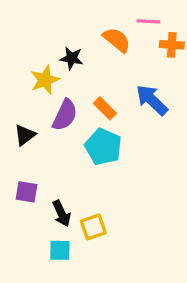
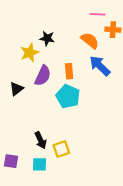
orange semicircle: (117, 40) -> (90, 41), moved
orange rectangle: (105, 108) -> (69, 71), turned 40
purple square: (26, 192) -> (11, 161), moved

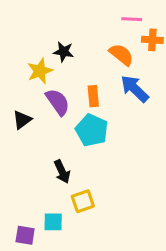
purple semicircle: (43, 76) -> (58, 102), turned -60
black arrow: (41, 140) -> (62, 172), moved
purple square: (11, 161) -> (25, 235), moved

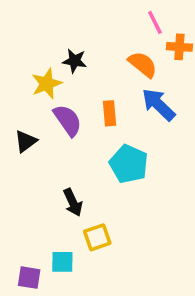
pink line: (132, 19) -> (155, 22), turned 60
cyan pentagon: (92, 130) -> (129, 164), moved

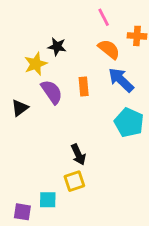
pink line: (155, 22) -> (104, 17), moved
cyan pentagon: (129, 164) -> (129, 123), moved
black arrow: (73, 202) -> (78, 154), moved

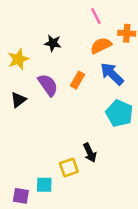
orange semicircle: (109, 49) -> (101, 46), turned -65
yellow star: (36, 64) -> (18, 59), moved
orange rectangle: (84, 87) -> (77, 80), turned 35
black arrow: (78, 154) -> (90, 153), moved

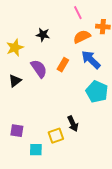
purple square: (21, 196) -> (17, 131), moved

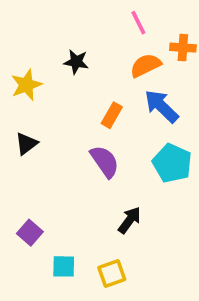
purple semicircle: (39, 69) -> (105, 161), moved
black arrow: (73, 124) -> (130, 220), turned -119
purple square: (17, 131) -> (30, 233), turned 32
yellow square: (56, 136) -> (112, 274), moved

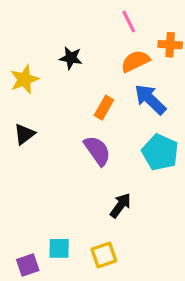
purple square: (30, 233) -> (28, 265), moved, turned 30

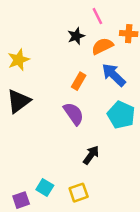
black star: (71, 58) -> (76, 36), moved, turned -30
black triangle: (24, 134) -> (19, 101), size x1.5
cyan square: (59, 248) -> (45, 188), turned 30

